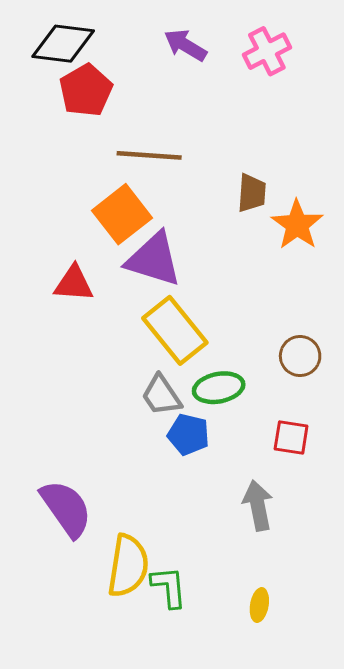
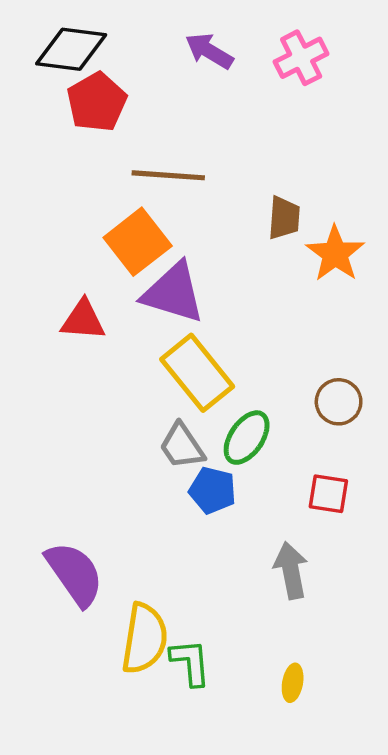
green ellipse: (219, 388) -> (247, 438), turned -45

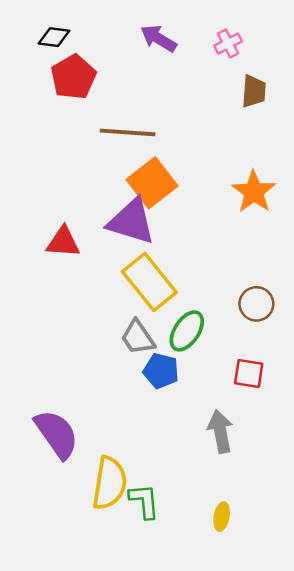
black diamond: (71, 49) -> (54, 37), size x0.6
pink cross: (301, 58) -> (228, 44), size x0.7
brown trapezoid: (284, 218) -> (254, 91), moved
orange square: (138, 242) -> (152, 183), moved

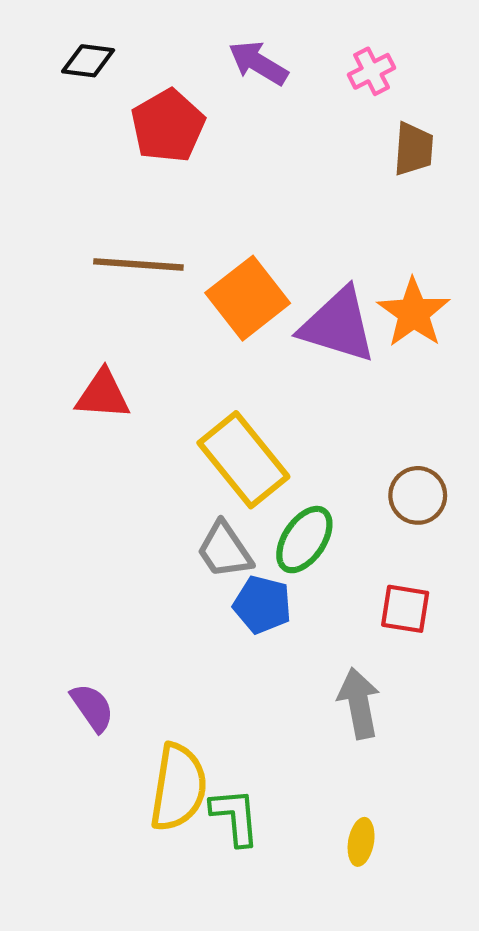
red pentagon: (73, 77) -> (168, 126), moved
brown line: (128, 132) -> (138, 264), moved
purple triangle: (131, 221) -> (338, 325), moved
purple semicircle: (57, 434) -> (92, 708), size x0.6

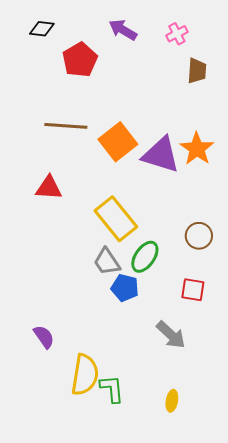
gray arrow: (359, 703) -> (171, 335), turned 144

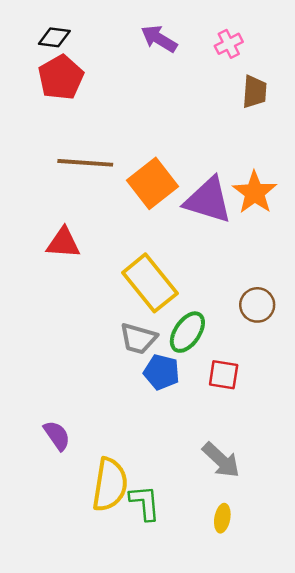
red pentagon: (80, 60) -> (61, 77), moved
gray trapezoid: (107, 262) -> (138, 339), turned -40
red square: (193, 290) -> (224, 375), moved
gray arrow: (171, 335) -> (221, 460), moved

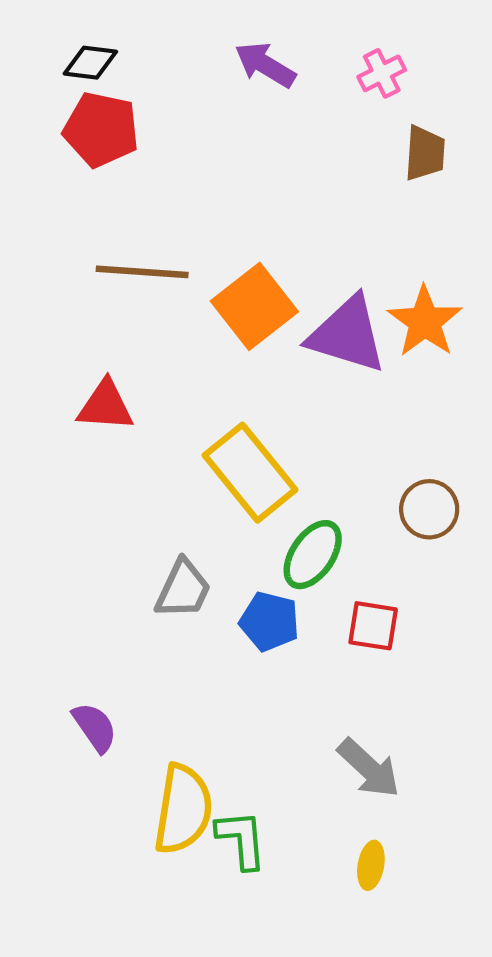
red pentagon: (61, 77) -> (101, 129), turned -30
gray trapezoid: (138, 339) -> (183, 589), moved, turned -81

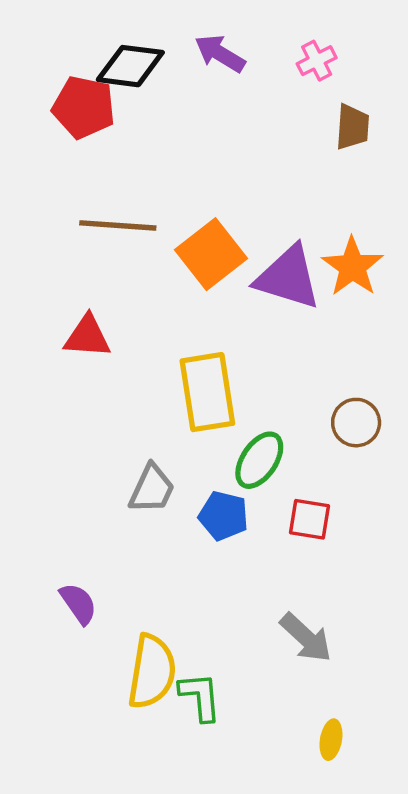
black diamond: (90, 63) -> (130, 66), moved, size x1.5
yellow rectangle: (250, 473) -> (207, 392), turned 30
yellow ellipse: (371, 865) -> (331, 740), moved

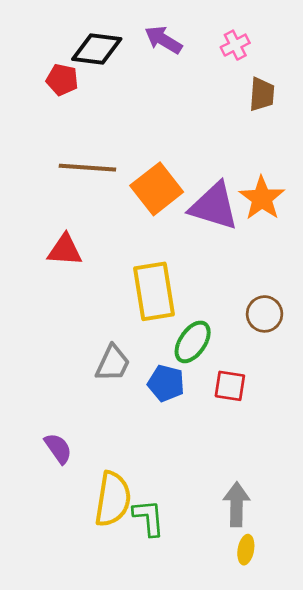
red pentagon: (84, 107) -> (62, 80), size x0.7
gray arrow: (306, 638) -> (237, 504), moved, turned -132

